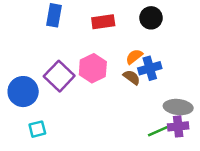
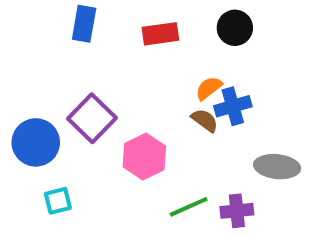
pink hexagon: (93, 68) -> (144, 157), moved
purple cross: (178, 126) -> (237, 211), moved
green line: (160, 130) -> (189, 207), moved

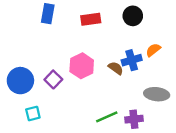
orange semicircle: (209, 88) -> (153, 50), moved
purple square: (92, 118) -> (53, 79), moved, size x0.7
pink hexagon: (144, 157) -> (82, 66), moved

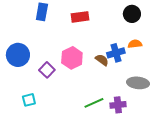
black circle: (133, 16) -> (132, 14), moved
orange semicircle: (153, 50) -> (135, 44), turned 32
blue circle: (20, 81) -> (18, 55), moved

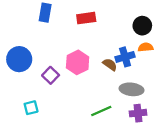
black circle: (132, 14) -> (142, 26), moved
gray ellipse: (138, 83) -> (132, 89), moved
purple cross: (118, 105) -> (138, 113), moved

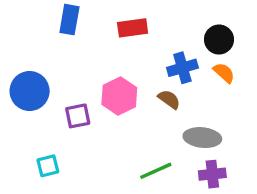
orange semicircle: (146, 47) -> (224, 73), turned 48
blue cross: (125, 57) -> (182, 68), moved
purple square: (51, 75) -> (78, 116), turned 35

